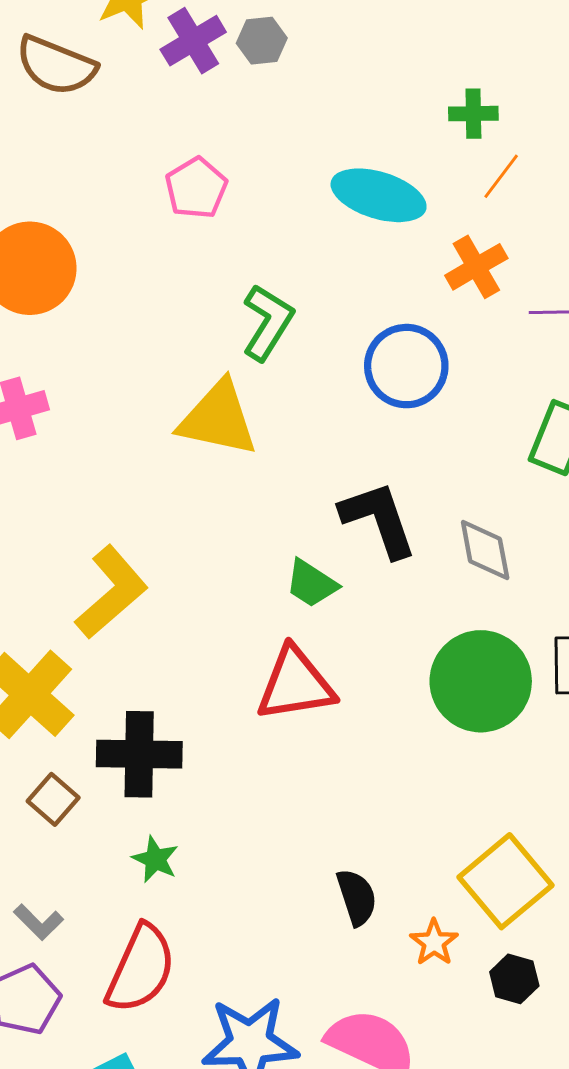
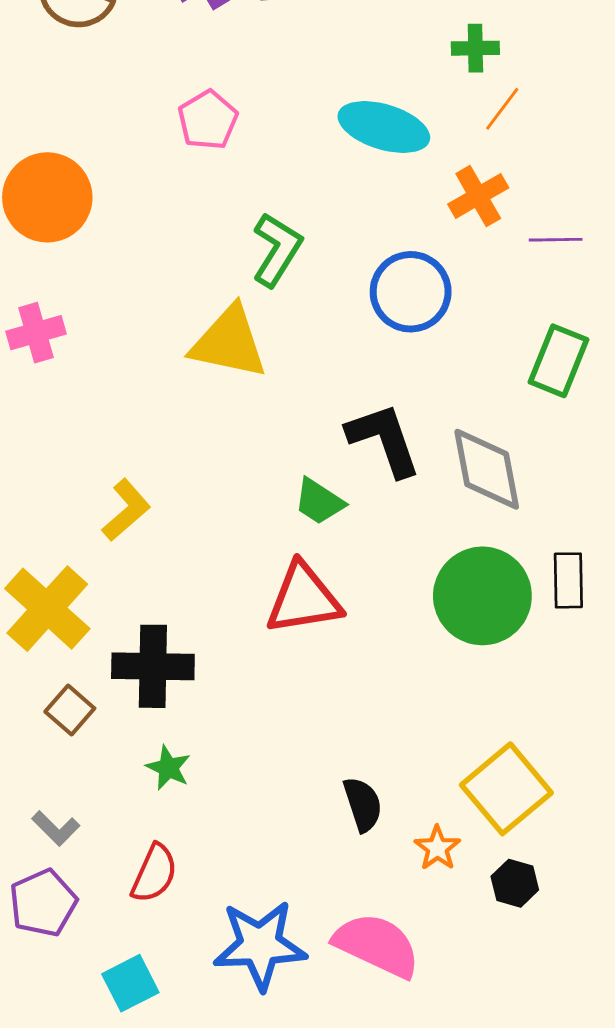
gray diamond: (485, 550) -> (487, 469), size x1.4
yellow L-shape: (111, 592) -> (126, 510), size x0.7
red semicircle: (141, 969) -> (154, 873), size x0.7

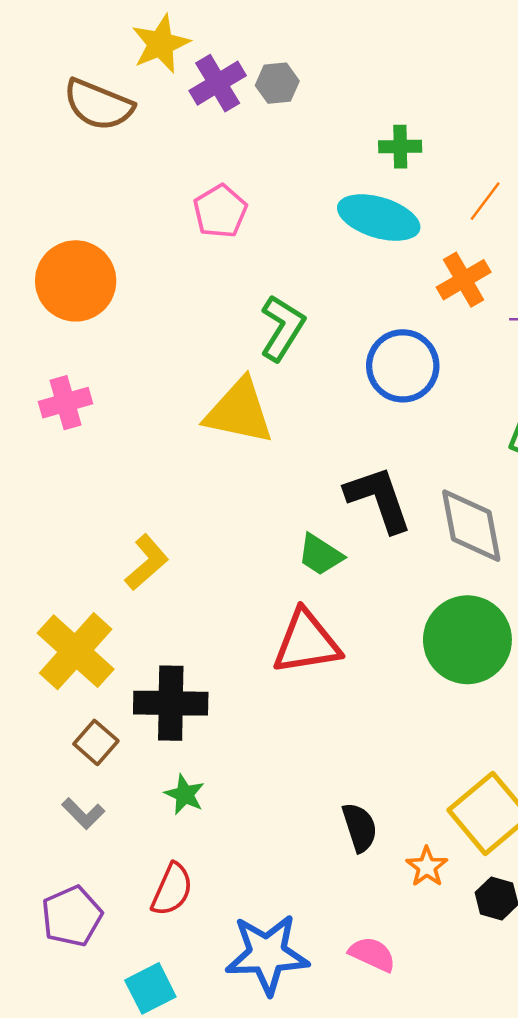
green cross: (475, 48) -> (400, 147), moved
gray L-shape: (56, 828) -> (83, 813), moved
pink semicircle: (377, 945) -> (372, 954), size x0.6

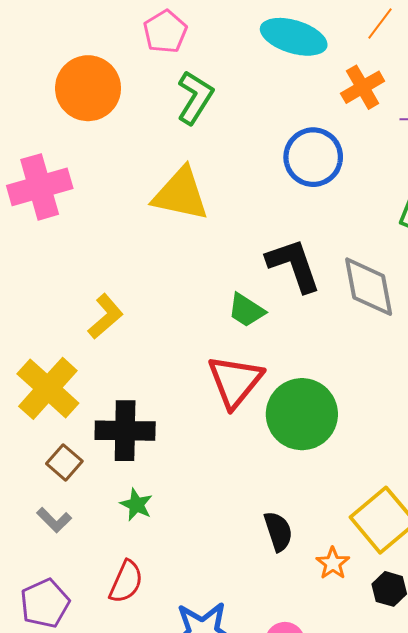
orange circle: (76, 281) -> (88, 88), moved
green L-shape: (282, 328) -> (195, 97), moved
pink cross: (65, 403) -> (40, 187), size x1.5
green circle: (467, 640) -> (302, 414), moved
red triangle: (306, 642) -> (235, 381), turned -42

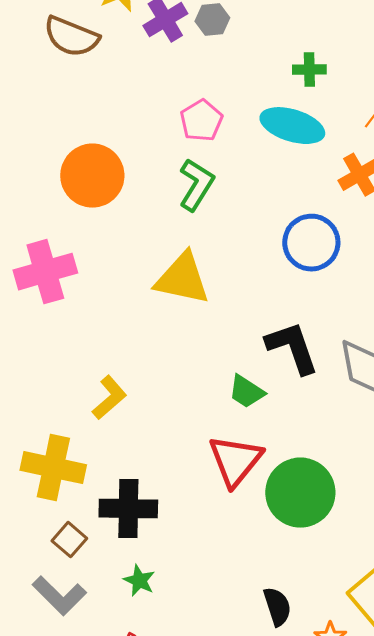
pink pentagon: (165, 32) -> (201, 121), moved
yellow cross: (48, 388) -> (53, 468), turned -30
gray L-shape: (54, 520) -> (59, 596), size x1.6

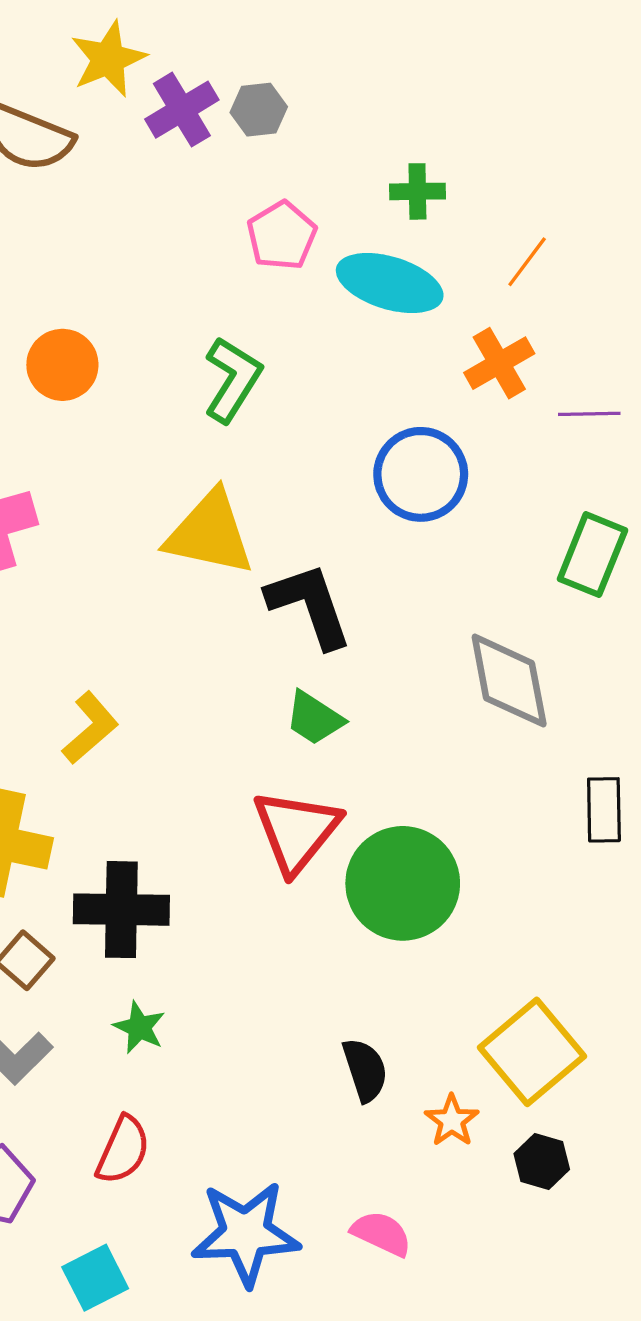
pink pentagon: (201, 121) -> (282, 236), moved
orange circle: (92, 176) -> (62, 365), size x0.7
black L-shape: (292, 348) -> (309, 605), moved

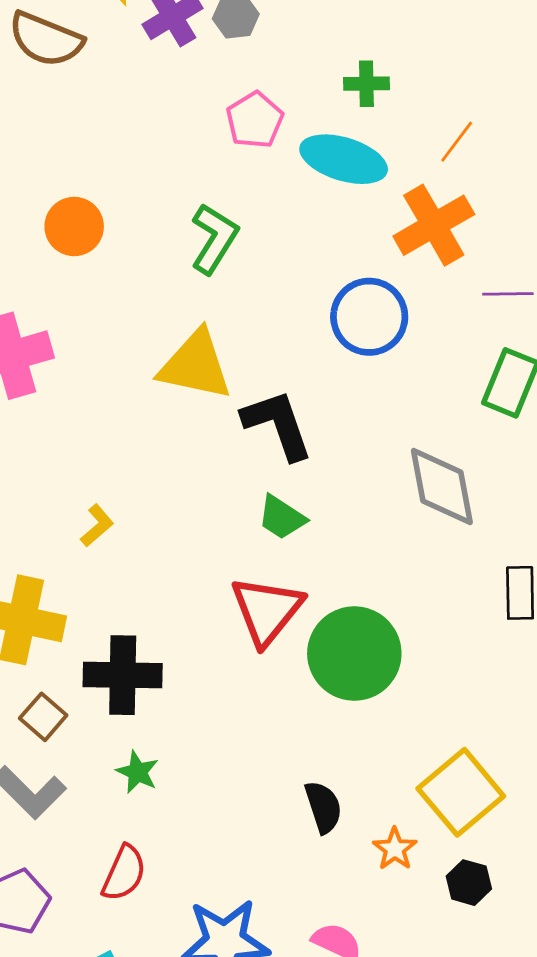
orange cross: (499, 363) -> (434, 225), size x1.4
purple line: (589, 414) -> (508, 294), moved
yellow L-shape: (90, 728) -> (97, 526), size x0.7

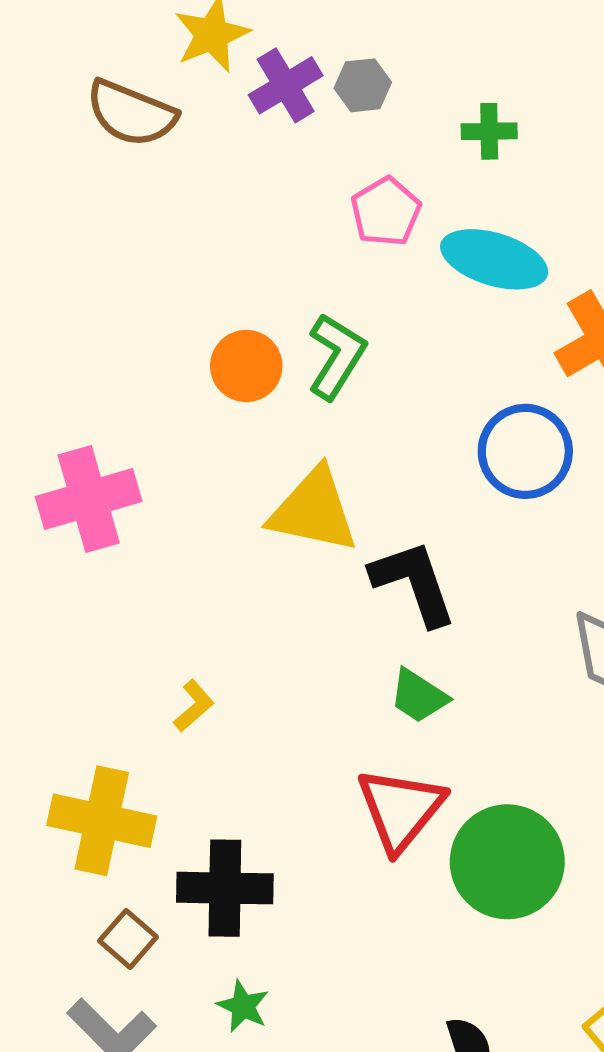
green cross: (366, 84) -> (489, 131), moved
orange circle: (74, 226) -> (246, 366), moved

